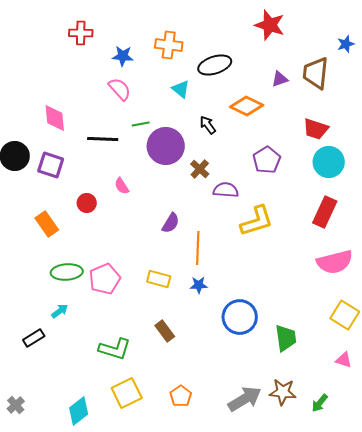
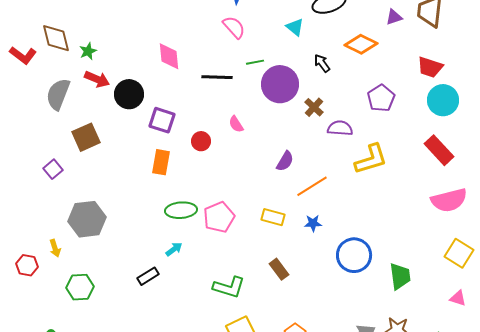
purple square: (51, 165) -> (162, 120), moved
red rectangle: (325, 212) -> (439, 150), turned -68
orange rectangle: (47, 224) -> (161, 162), turned 45
orange line: (198, 248) -> (312, 186), turned 56

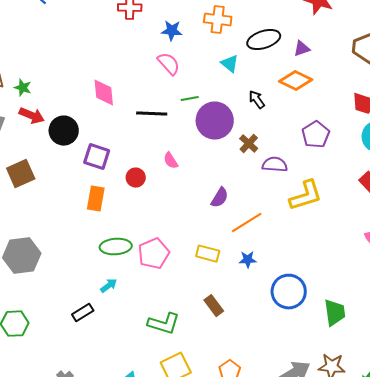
purple triangle: (394, 17) -> (302, 49), moved
green star: (88, 51) -> (23, 88), turned -30

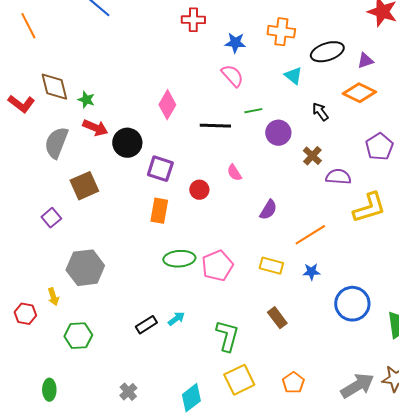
pink diamond: (104, 93) -> (167, 105), turned 36
purple circle: (215, 121) -> (278, 133), size x0.7
purple semicircle: (220, 198) -> (268, 210), moved
cyan arrow: (109, 286) -> (176, 319), moved
green L-shape: (164, 324) -> (227, 336), turned -92

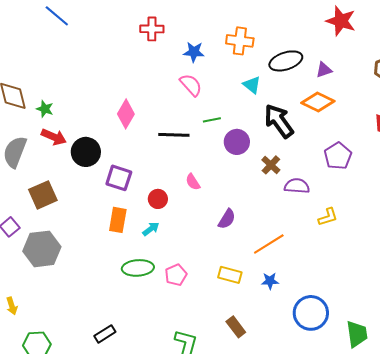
black arrow: (320, 112) -> (279, 121), size x1.8
yellow L-shape: (369, 208) -> (328, 217), size x0.6
pink pentagon: (217, 266) -> (176, 275), size x0.7
gray hexagon: (85, 268) -> (42, 249), moved
cyan arrow: (176, 319) -> (151, 229), moved

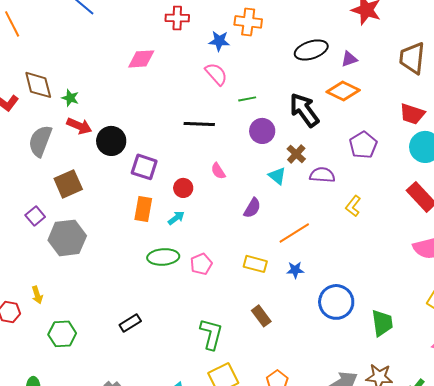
orange cross: (240, 41) -> (248, 22), moved
cyan triangle: (252, 85) -> (277, 176), moved
pink diamond: (126, 114) -> (141, 59), moved, turned 56
green line: (212, 120) -> (247, 99), moved
yellow L-shape: (328, 217) -> (353, 206), turned 145

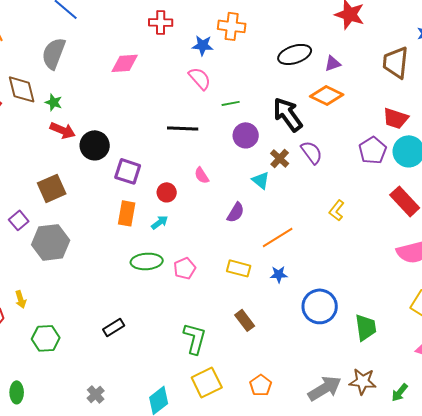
gray semicircle: (40, 141) -> (54, 53), moved
purple pentagon: (363, 145) -> (373, 150), moved
purple semicircle: (322, 175) -> (312, 152), moved, turned 50

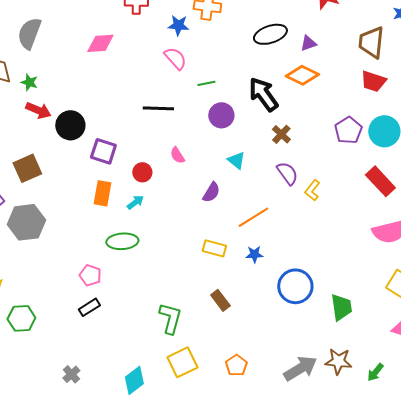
red trapezoid: (396, 118) -> (373, 81), moved
purple semicircle: (312, 152) -> (287, 173), moved
brown cross: (280, 158) -> (281, 134), moved
pink pentagon: (185, 268) -> (90, 275), moved, turned -30

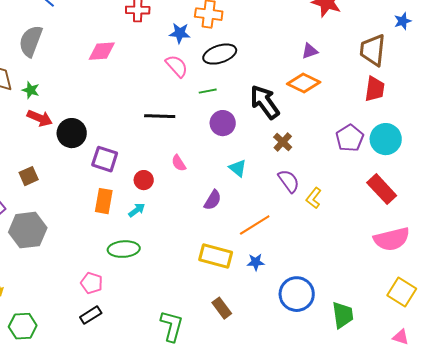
black ellipse: (270, 34) -> (220, 54), moved
red trapezoid: (373, 81) -> (375, 89), turned -100
brown square: (27, 168) -> (29, 176), size x0.7
yellow rectangle: (214, 248) -> (216, 256), size x1.4

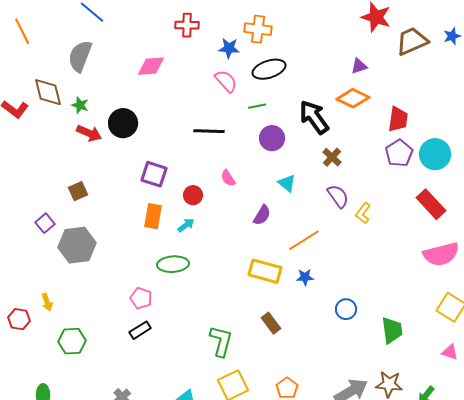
brown trapezoid: (373, 50) -> (412, 41), moved, turned 60
red trapezoid: (375, 89) -> (398, 119), moved
black circle: (72, 133) -> (123, 123), moved
blue circle: (297, 294) -> (346, 309), size x0.6

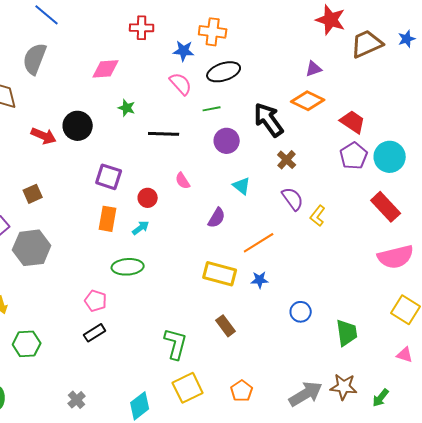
green star: (80, 105) -> (127, 108), moved
red trapezoid: (398, 119) -> (353, 122), turned -64

